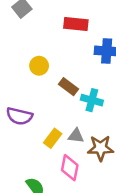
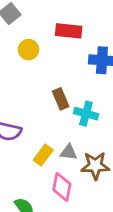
yellow circle: (39, 66) -> (29, 50), moved
brown rectangle: (69, 87) -> (61, 99), turned 30

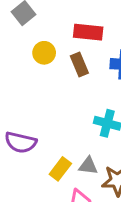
brown rectangle: (61, 99) -> (79, 65), moved

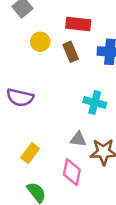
purple semicircle: (21, 142) -> (20, 97), moved
yellow rectangle: (60, 169) -> (30, 153), moved

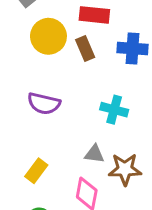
yellow circle: (40, 42) -> (48, 36), size x1.5
purple semicircle: (20, 97) -> (44, 104), moved

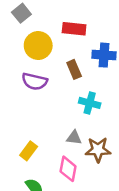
brown rectangle: (85, 48) -> (74, 69), moved
purple semicircle: (44, 104) -> (35, 81), moved

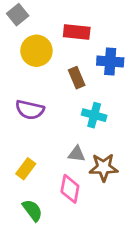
purple semicircle: (35, 81) -> (30, 110), moved

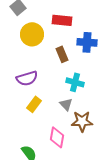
purple semicircle: (30, 110) -> (27, 78), turned -30
gray triangle: (77, 154) -> (66, 104), moved, turned 40
yellow rectangle: (26, 169) -> (34, 104), moved

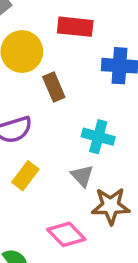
brown rectangle: (62, 54) -> (54, 87), moved
pink diamond: (57, 137) -> (66, 234), turned -55

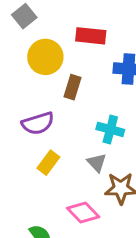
brown rectangle: (54, 87) -> (73, 87), turned 40

